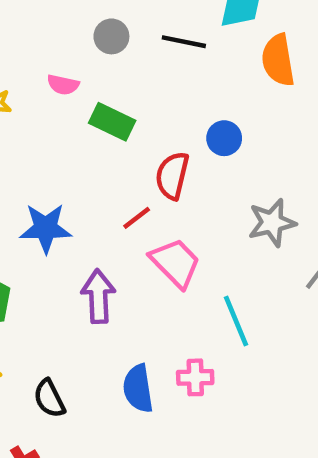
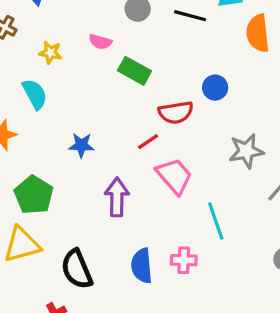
red semicircle: (172, 176) -> (176, 112), turned -116
blue star: (46, 228) -> (81, 145), size x0.7
black semicircle: (49, 399) -> (77, 269), size x1.4

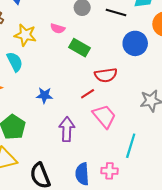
yellow star: (50, 53) -> (25, 35), size x1.5
blue circle: (215, 88) -> (135, 43), moved, size x1.5
cyan line: (216, 221) -> (131, 146), turned 35

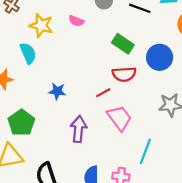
blue circle: (135, 43) -> (160, 57), moved
green rectangle: (79, 48) -> (123, 44), moved

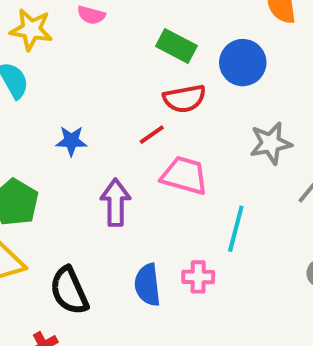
pink trapezoid: (119, 118) -> (184, 175), turned -32

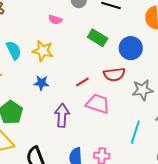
yellow star: (31, 30) -> (43, 51), moved
red semicircle: (184, 99) -> (114, 74), moved
cyan line: (236, 229) -> (135, 132), moved

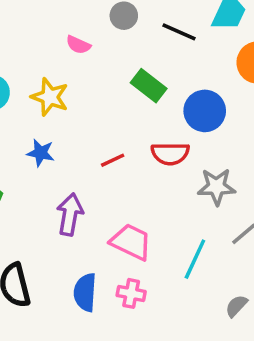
pink trapezoid: (98, 104) -> (131, 242), moved

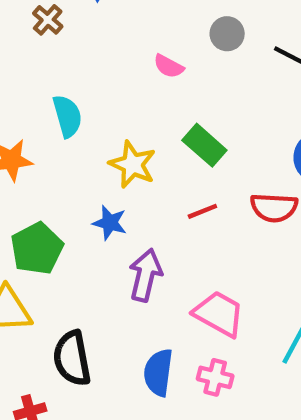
green rectangle: (149, 86) -> (204, 145), moved
yellow star: (50, 97) -> (133, 164), moved
blue star: (41, 153) -> (110, 223), moved

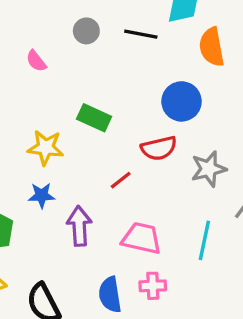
pink semicircle: (169, 66) -> (36, 61), moved, turned 40
red line: (202, 211) -> (121, 180), moved

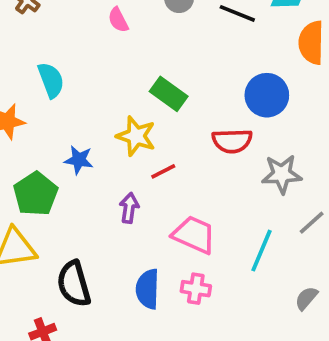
yellow star: (46, 148) -> (136, 136), moved
red line: (121, 180) -> (163, 171), moved
blue star: (42, 195) -> (79, 160), moved
purple arrow: (79, 226) -> (129, 208), size x0.7

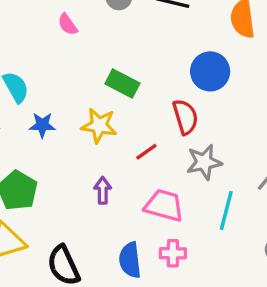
red semicircle: (232, 141) -> (185, 117), turned -96
blue star: (79, 160) -> (42, 125), moved
red line: (163, 171) -> (146, 152), moved
gray star: (282, 174) -> (204, 162), moved

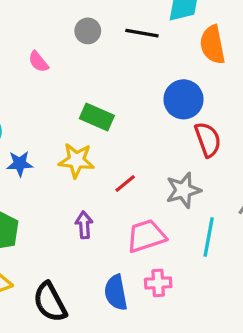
red semicircle: (185, 117) -> (208, 140), moved
pink trapezoid: (164, 205) -> (146, 236), turned -30

